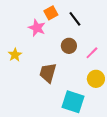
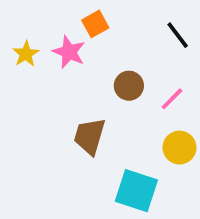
black line: (75, 19) -> (178, 35), moved
yellow star: (15, 55) -> (26, 54), moved

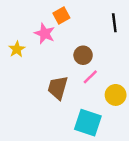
black line: (178, 35) -> (114, 23), turned 30
yellow star: (26, 54) -> (17, 49), moved
pink line: (172, 99) -> (90, 77), moved

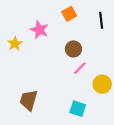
orange square: (61, 15) -> (69, 14), moved
brown trapezoid: (58, 88) -> (29, 100), moved
cyan square: (88, 123) -> (78, 109), size x0.7

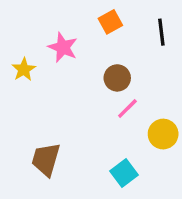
cyan square: (78, 109) -> (124, 173), turned 35

